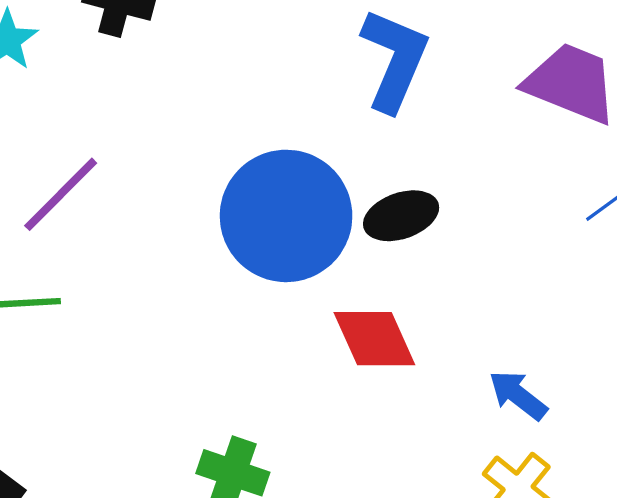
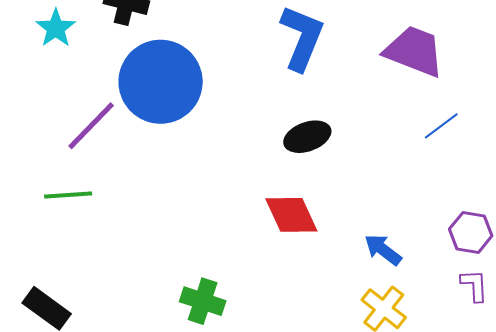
blue circle: (286, 216) -> (161, 82), moved

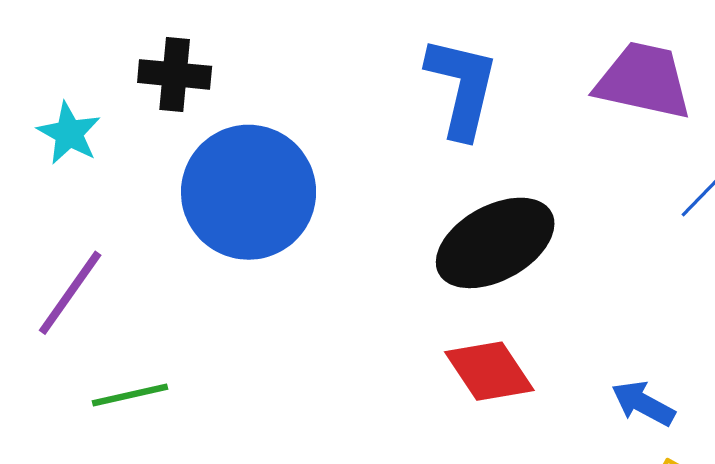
purple line: (91, 126) -> (70, 293), moved
black ellipse: (307, 137) -> (495, 243), size x1.6

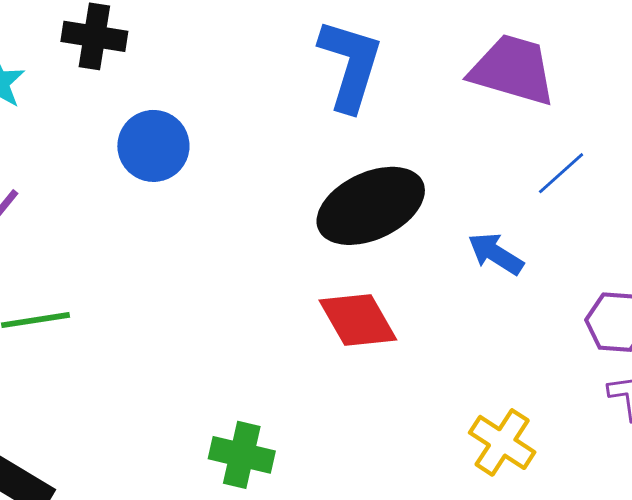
blue circle: (249, 192) -> (153, 146), size x0.6
blue arrow: (643, 403) -> (496, 254), moved

